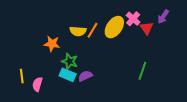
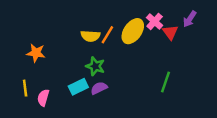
orange star: (52, 44) -> (36, 53), moved
green star: (70, 61) -> (95, 66), moved
cyan rectangle: (68, 75) -> (78, 87), turned -49

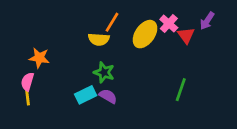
orange line: (107, 35) -> (112, 22), moved
purple semicircle: (99, 88) -> (108, 96), turned 56
pink semicircle: (43, 98) -> (27, 82), moved

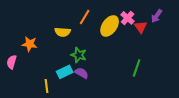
yellow semicircle: (99, 39) -> (63, 32), moved
pink semicircle: (27, 82) -> (12, 62), moved
yellow line: (27, 96) -> (47, 86), moved

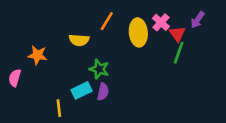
yellow ellipse: (110, 26) -> (138, 32), turned -40
green line: (137, 68) -> (179, 53), moved
purple semicircle: (82, 73) -> (103, 92), turned 72

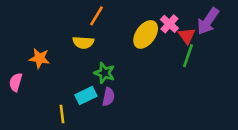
purple arrow: (198, 20) -> (208, 21), size x1.5
orange line: (107, 21) -> (97, 16), moved
yellow ellipse: (138, 32) -> (146, 34), turned 40

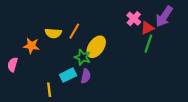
orange line: (97, 16) -> (74, 31), moved
yellow ellipse: (146, 34) -> (96, 47), moved
red triangle: (187, 36) -> (147, 28), turned 40
yellow semicircle: (83, 42) -> (53, 33), moved

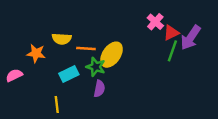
purple arrow: (164, 16) -> (191, 38), moved
orange line: (74, 31) -> (86, 49), moved, turned 63
pink semicircle: (13, 65) -> (14, 75), turned 48
cyan rectangle: (68, 75) -> (69, 74), moved

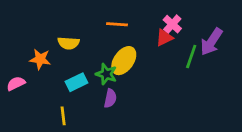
red triangle: (171, 33) -> (164, 38), moved
orange line: (86, 49) -> (117, 24), moved

